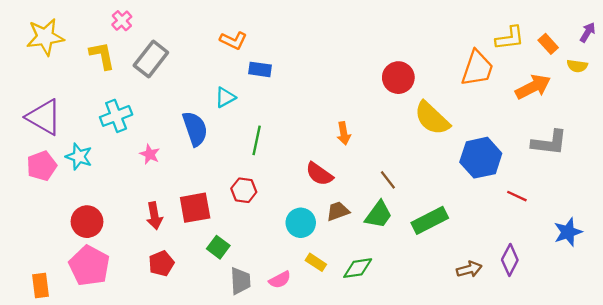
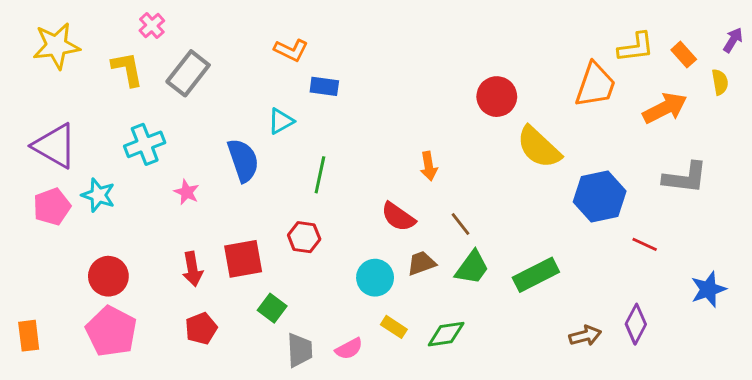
yellow semicircle: (577, 66) -> (720, 82), turned -108
brown line: (388, 180) -> (461, 224), moved
orange rectangle: (41, 286) -> (29, 336), moved

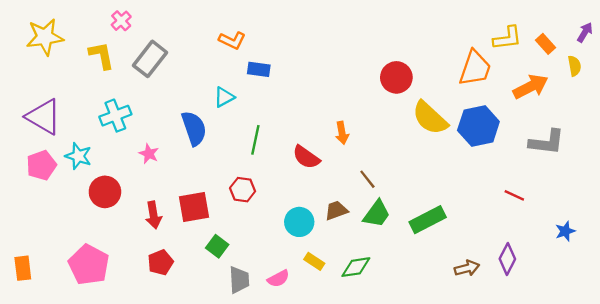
blue hexagon: (600, 197) -> (478, 126), moved
red semicircle: (398, 217) -> (306, 157), moved
red circle: (108, 276) -> (105, 192), moved
blue star: (708, 289) -> (565, 231), size x0.7

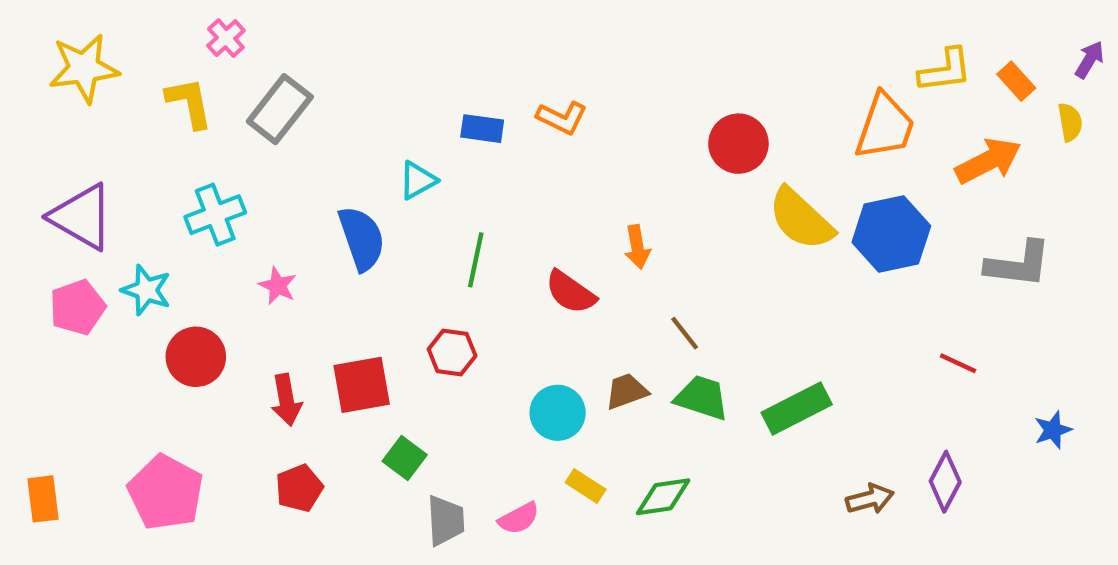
orange L-shape: (232, 40) -> (562, 118), moved
green trapezoid: (377, 214) -> (702, 398), turned -108

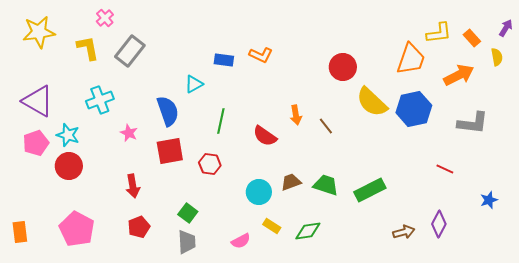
brown line: (685, 333) -> (326, 126), moved
red circle: (196, 357) -> (69, 166), moved
red square: (362, 385) -> (170, 151), moved
gray trapezoid: (446, 520) -> (187, 242), moved

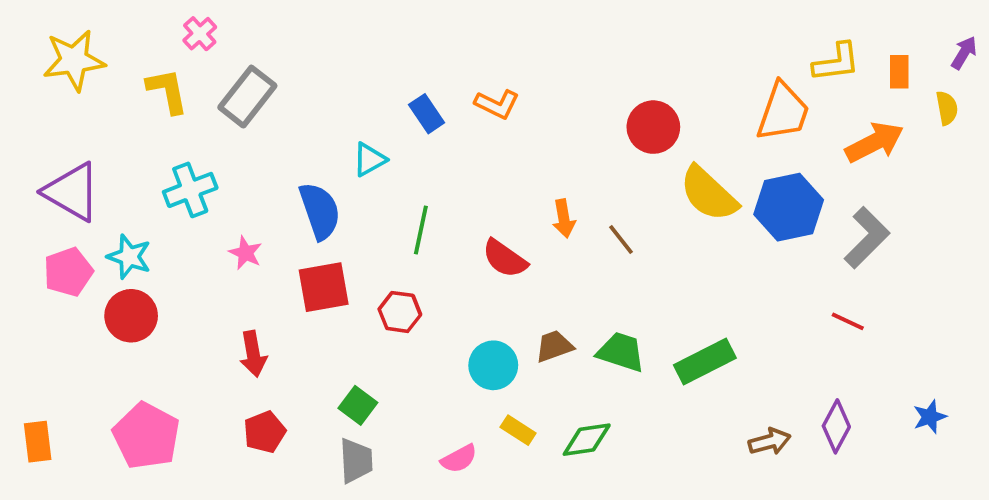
orange rectangle: (472, 38) -> (899, 72), turned 42
blue rectangle: (224, 60) -> (427, 114), turned 48
gray L-shape: (473, 123) -> (867, 238), moved, turned -52
blue star: (489, 200) -> (930, 417), moved

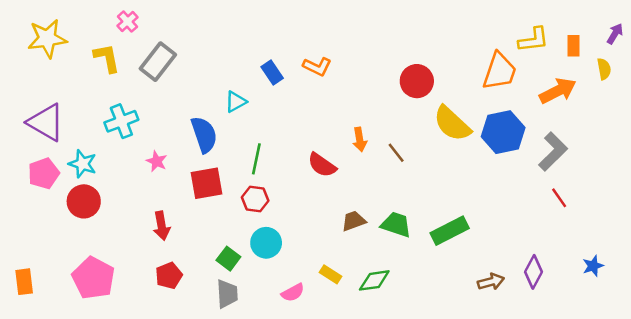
green line: (421, 230) -> (256, 159), moved
red line: (848, 321) -> (559, 198), moved, turned 30
cyan circle: (493, 365) -> (266, 243), moved

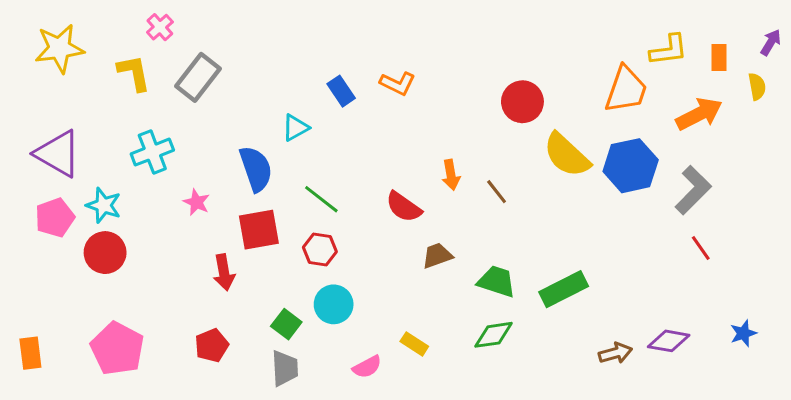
green line: (256, 159) -> (321, 199), turned -64
brown trapezoid: (354, 221) -> (437, 256), moved
red arrow: (162, 226) -> (224, 272), moved
purple diamond: (534, 272) -> (669, 341), turned 72
green diamond: (374, 280) -> (494, 335), moved

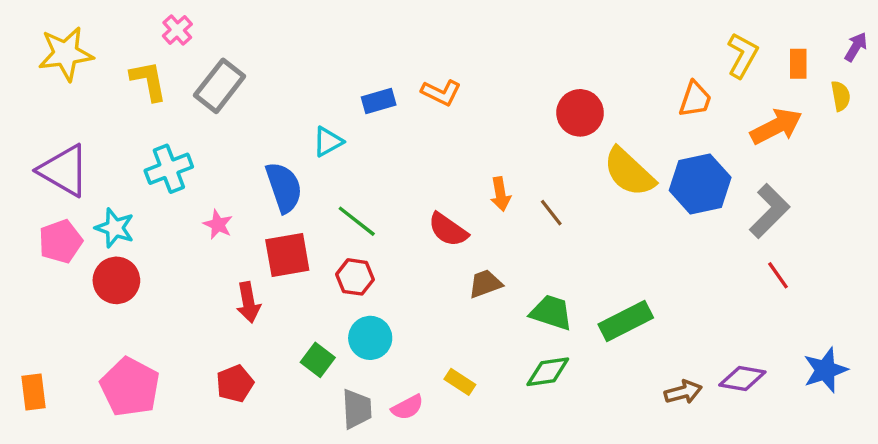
yellow L-shape: (669, 50) -> (742, 55), turned -54
orange trapezoid: (626, 90) -> (695, 99), size x0.7
blue rectangle: (341, 91) -> (379, 101), turned -72
blue star: (743, 333) -> (825, 370), size x1.5
gray trapezoid: (285, 368) -> (357, 409), moved

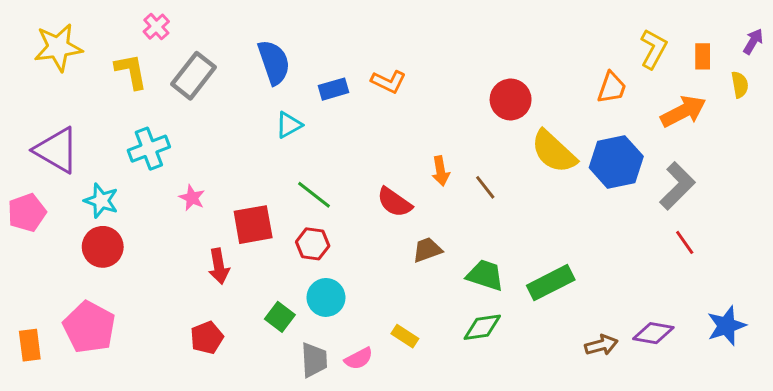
blue semicircle: (284, 187) -> (274, 62), moved
pink pentagon: (61, 241) -> (27, 213), moved
pink pentagon: (130, 387) -> (89, 327), moved

